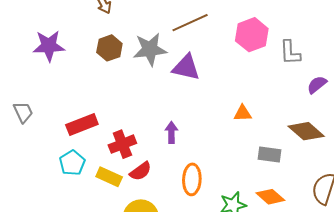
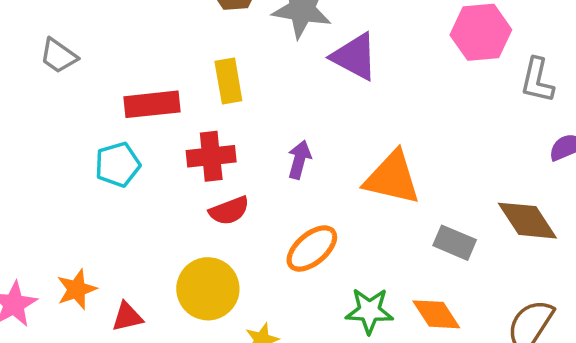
gray trapezoid: (23, 112) -> (59, 56), turned 135
orange triangle: (243, 113) -> (392, 178), moved, size x1.8
yellow rectangle: (109, 177) -> (228, 81), moved, turned 40
orange ellipse: (192, 179) -> (312, 248), turned 32

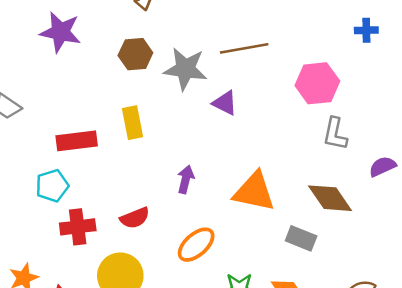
purple triangle: (355, 57) -> (225, 103), size x0.7
gray L-shape: (537, 80) -> (335, 134), moved
red cross: (211, 156) -> (78, 227), moved
brown diamond: (527, 221) -> (330, 198), moved

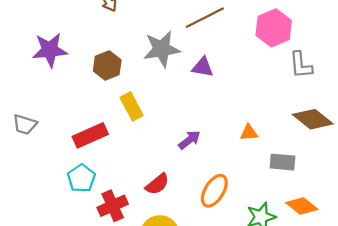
brown hexagon: (135, 54) -> (107, 66), moved
purple arrow: (186, 179) -> (189, 140), turned 55
orange triangle: (254, 192) -> (249, 133), size x0.5
gray rectangle: (301, 238) -> (283, 162), moved

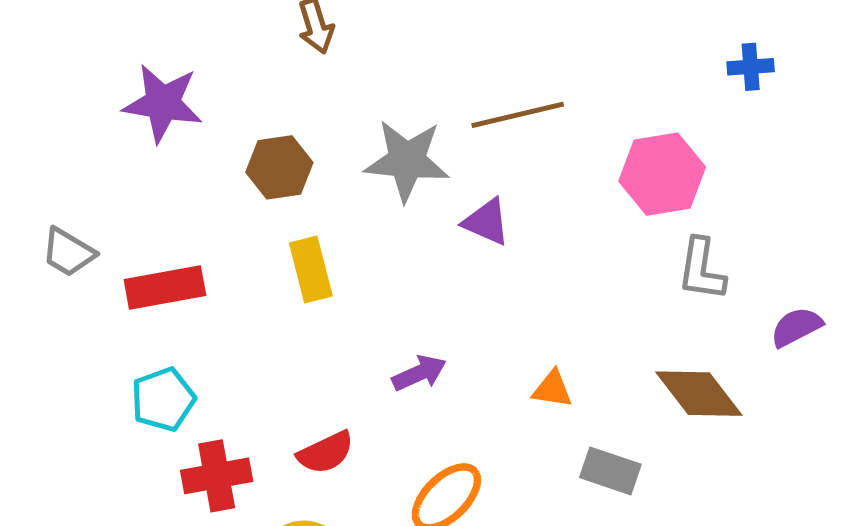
red rectangle: (90, 135) -> (165, 287), moved

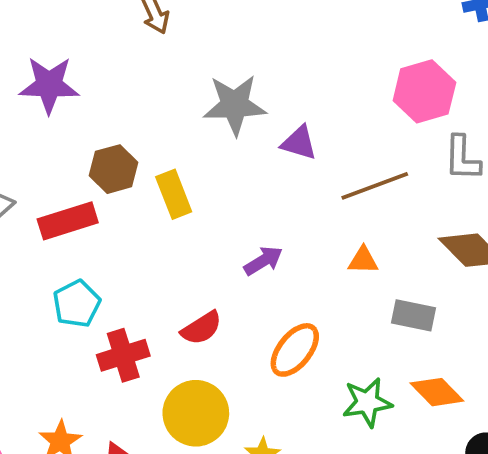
brown line: (518, 115) -> (375, 186), moved
brown hexagon: (279, 167) -> (114, 169), moved

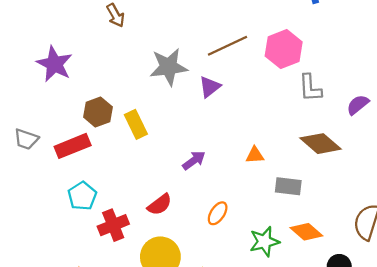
purple star: (49, 85) -> (54, 64), turned 30
purple triangle: (299, 143) -> (210, 87), turned -50
brown line: (375, 186) -> (227, 46), moved
orange ellipse: (295, 350) -> (218, 213), size x0.7

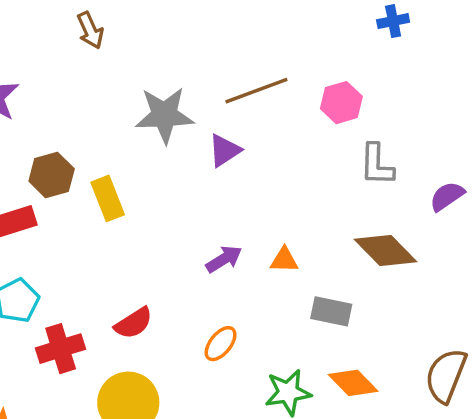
pink hexagon: (284, 49) -> (341, 103), size x0.7
purple arrow: (194, 160) -> (224, 259), moved

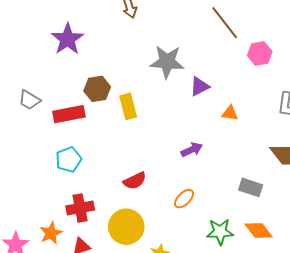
brown line: (256, 91) -> (225, 23), moved, turned 66
pink hexagon: (341, 103) -> (260, 54), moved
orange triangle: (284, 260) -> (230, 113), moved
red cross: (61, 349) -> (80, 208), moved

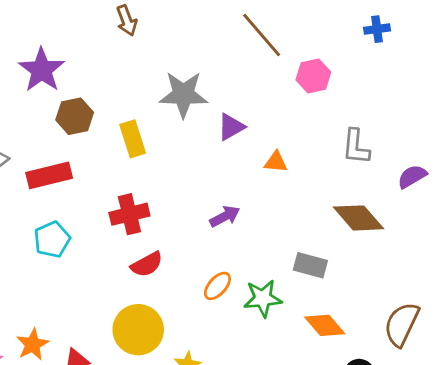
brown hexagon: (97, 89) -> (75, 116), moved
yellow rectangle: (128, 106) -> (133, 139), moved
red cross: (80, 208) -> (129, 214), moved
green star: (220, 232) -> (263, 298), moved

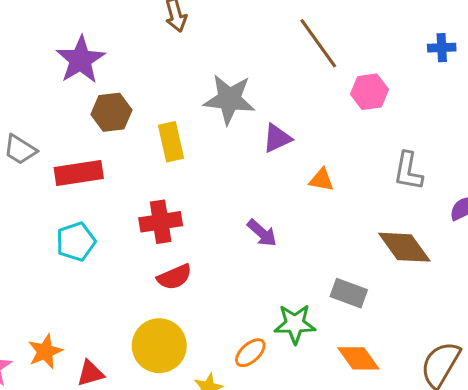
purple arrow: (225, 216) -> (262, 233), turned 64
orange ellipse: (217, 286) -> (250, 353), moved

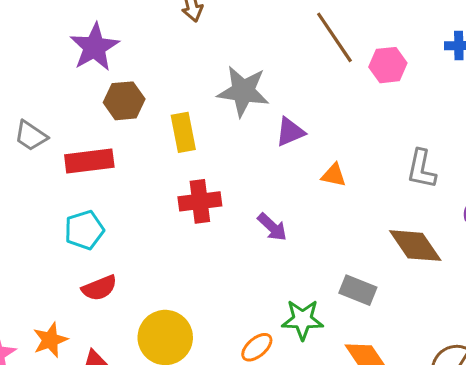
pink hexagon: (369, 92) -> (388, 65), moved
red cross: (161, 222) -> (200, 201), moved
red semicircle: (174, 277) -> (99, 288), moved

